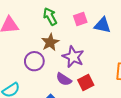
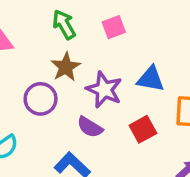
blue triangle: (102, 25) -> (151, 79), moved
red square: (86, 83) -> (143, 129), moved

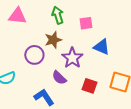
blue triangle: (151, 79) -> (102, 47), moved
red square: (143, 129) -> (90, 86), turned 35

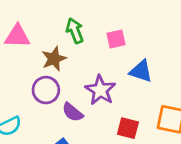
brown star: (53, 40) -> (54, 59), moved
purple semicircle: (59, 78) -> (72, 112), moved

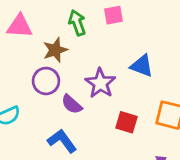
pink square: (116, 39) -> (114, 15), moved

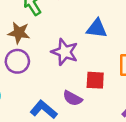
brown star: (55, 50) -> (19, 33), turned -30
purple semicircle: (72, 104) -> (73, 98), moved

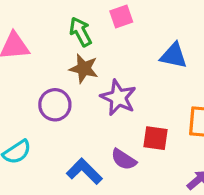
blue triangle: (97, 28) -> (174, 56), moved
brown star: (19, 33) -> (84, 69), moved

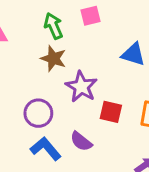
purple circle: (55, 105) -> (38, 113), moved
red square: (156, 138) -> (111, 112), moved

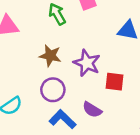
brown star: (53, 58) -> (50, 56), moved

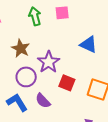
purple circle: (53, 90) -> (26, 77), moved

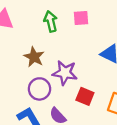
purple star: (49, 62) -> (65, 73), turned -30

